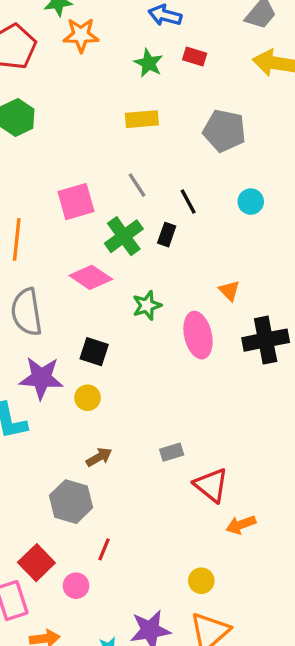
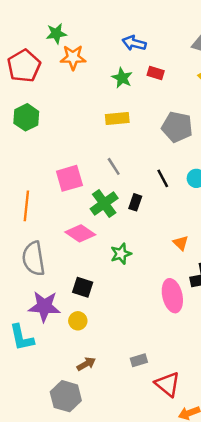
black line: (188, 202) -> (163, 178), moved
pink ellipse: (198, 335) -> (172, 296), moved

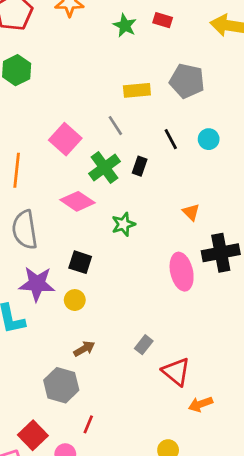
yellow rectangle: (117, 119) -> (137, 90), moved
pink square: (69, 178) -> (65, 139), turned -32
gray rectangle: (139, 360) -> (144, 345), turned -35

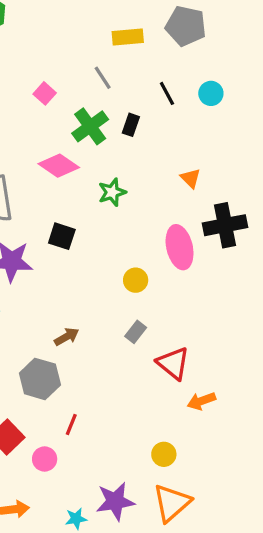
pink square: (65, 139) -> (45, 93), size x0.6
yellow circle: (75, 300) -> (136, 280), moved

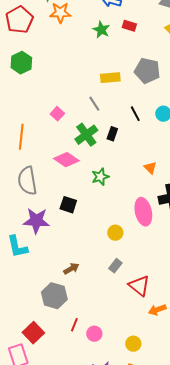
pink circle: (45, 459) -> (94, 334), moved

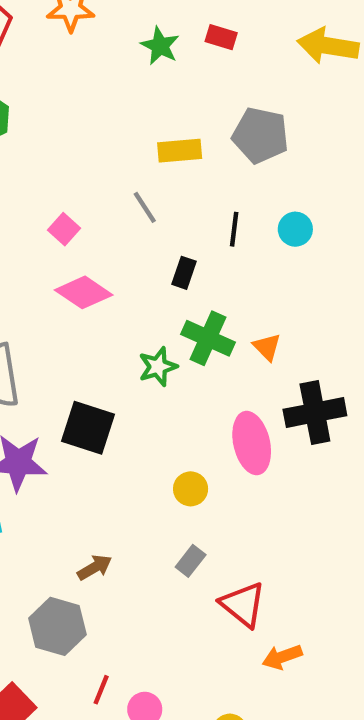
black line: (135, 114) -> (234, 229), turned 35
green cross: (86, 135) -> (208, 338), moved, turned -30
pink diamond: (66, 160) -> (84, 292), moved
black square: (68, 205) -> (88, 428), size x1.4

